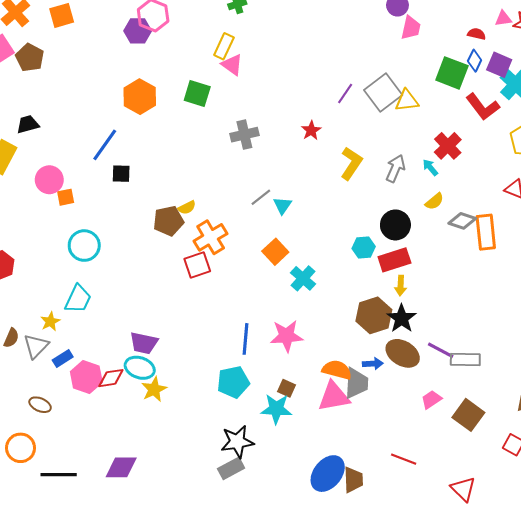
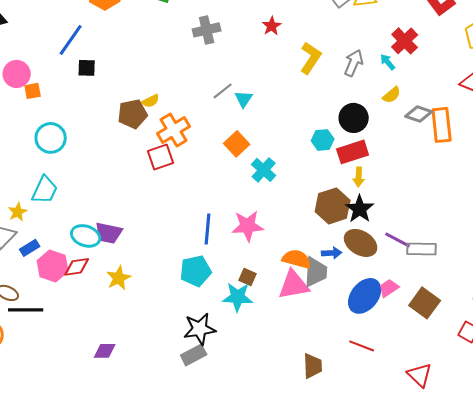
cyan ellipse: (140, 368) -> (86, 236), moved
purple diamond: (121, 467) -> (105, 351), moved, size x0.7
blue ellipse: (328, 474) -> (365, 296), moved
black line: (59, 475) -> (26, 310), moved

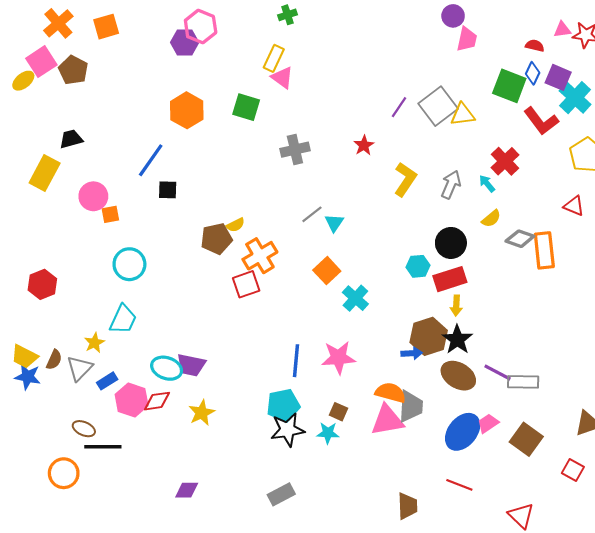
blue arrow: (332, 253) -> (412, 353), moved
cyan star: (238, 297) -> (328, 433), size x0.7
black star: (200, 329) -> (288, 430), moved

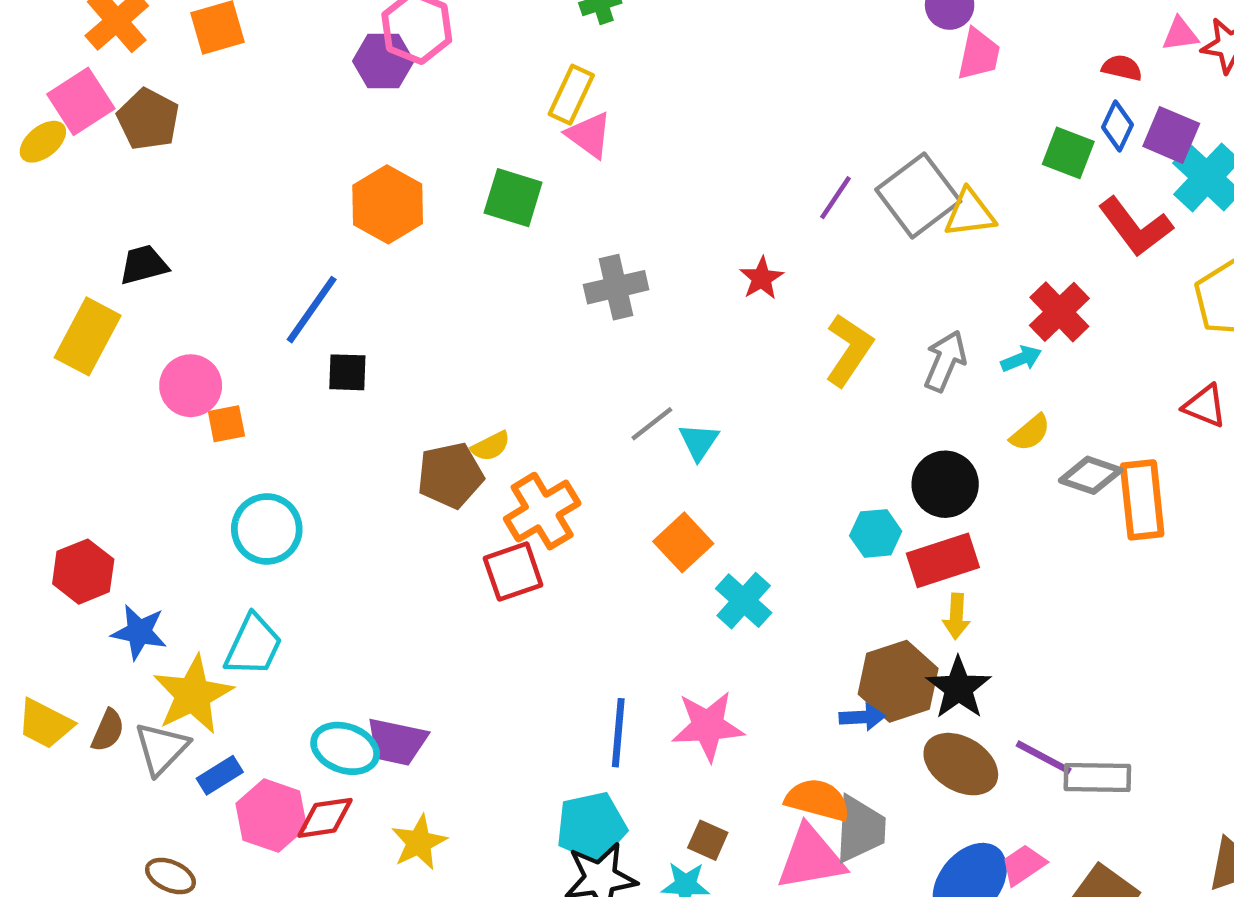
green square: (509, 86) -> (1068, 153), size x0.7
cyan arrow: (487, 184) -> (1021, 359), turned 108
yellow star: (94, 343) -> (193, 695), size x1.8
blue star: (28, 377) -> (139, 632), moved

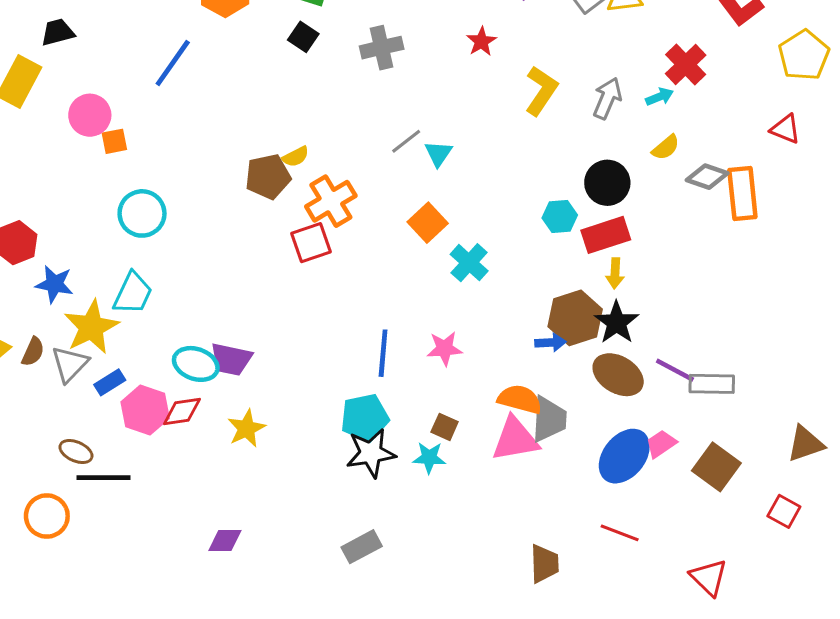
black square: (347, 372) -> (303, 37), moved, turned 32
pink star: (708, 726) -> (445, 349), size x0.7

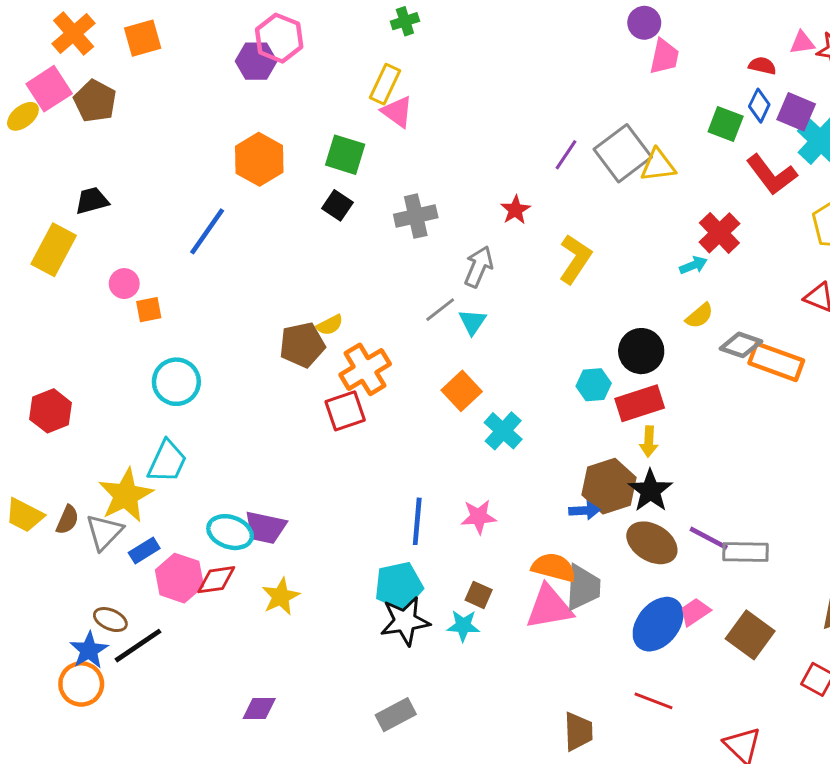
gray arrow: (607, 98) -> (479, 267), moved
pink circle: (90, 115) -> (124, 284), size x0.7
orange rectangle: (742, 193) -> (776, 362), turned -64
blue star: (54, 284) -> (89, 650), moved, turned 30
black line: (104, 478) -> (138, 646), turned -34

